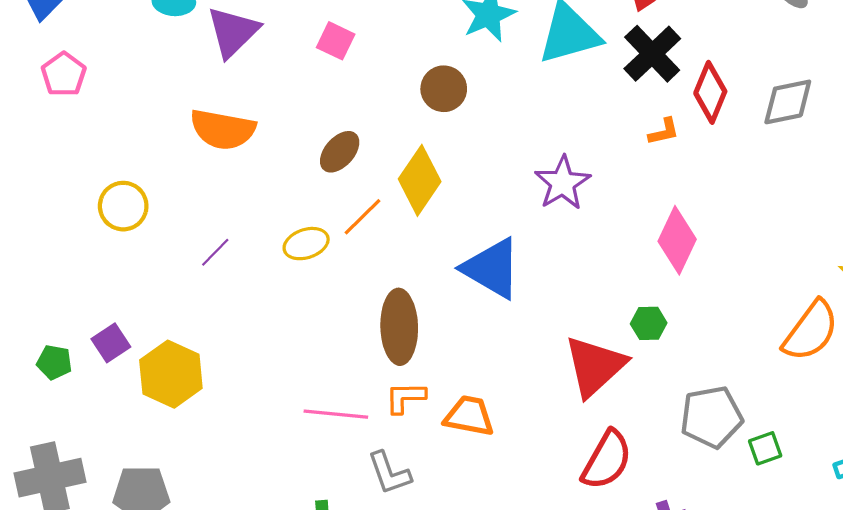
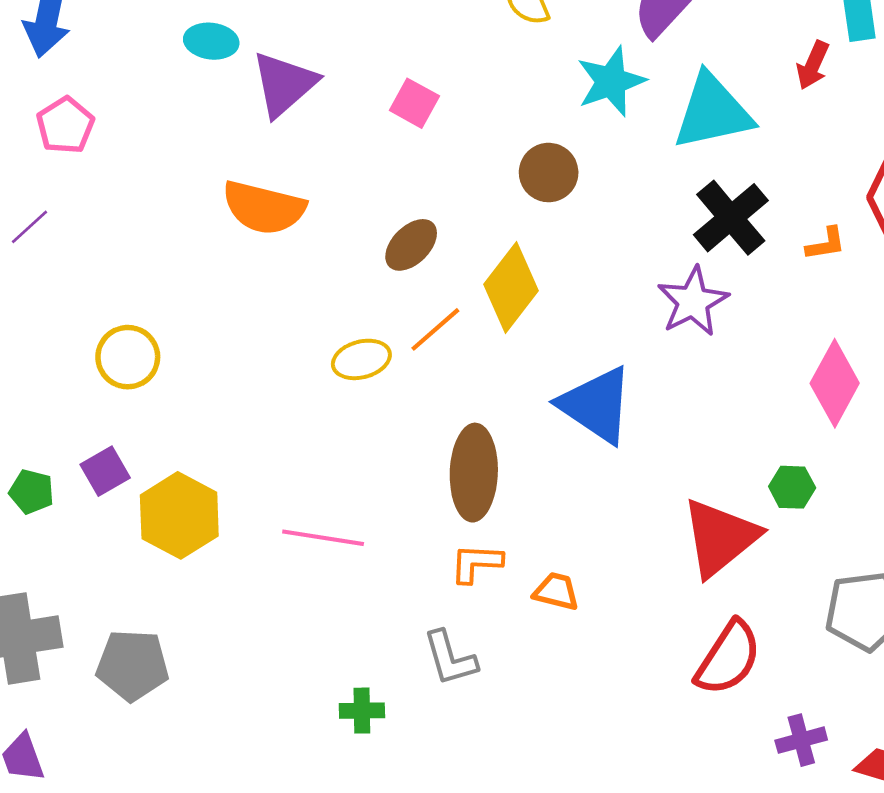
black cross: (652, 54) -> (731, 218), moved
yellow circle: (123, 206) -> (128, 357), moved
purple line: (215, 252) -> (29, 227), moved
pink line: (336, 414) -> (323, 538), moved
orange trapezoid: (469, 416) -> (556, 591), size x0.7

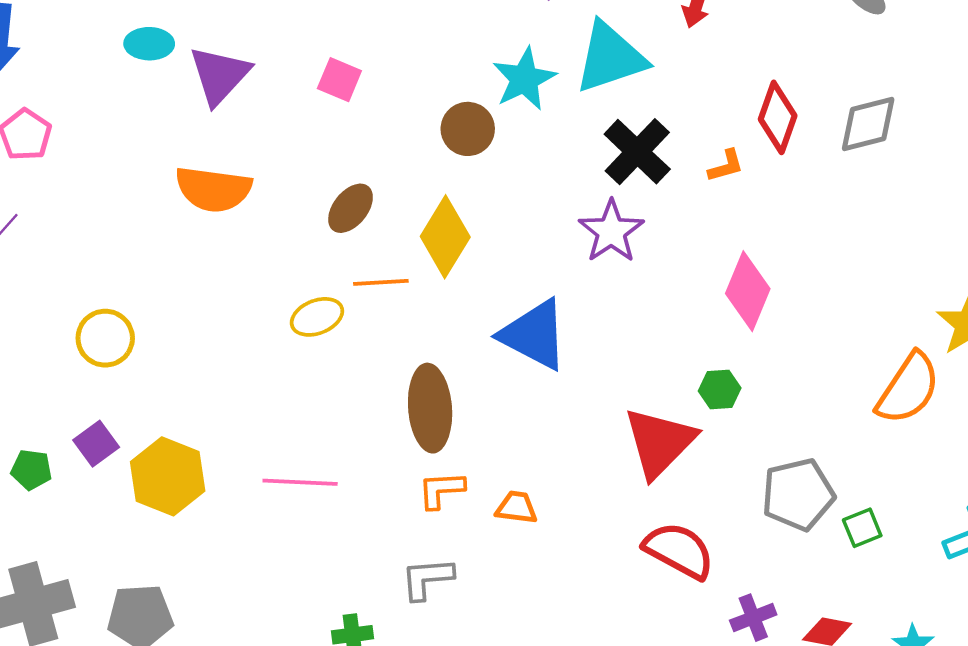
cyan star: (611, 81) -> (524, 79), moved
orange line: (435, 329) -> (381, 282), turned 44
gray L-shape: (450, 658) -> (427, 579), turned 108
red semicircle: (728, 658) -> (679, 550), turned -88

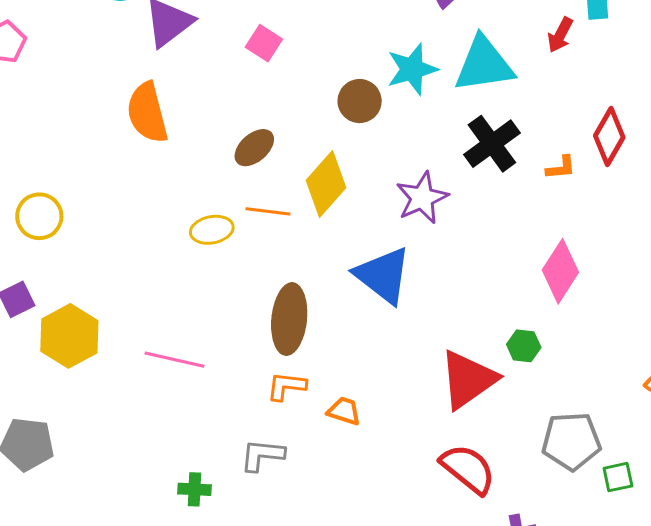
orange semicircle: (213, 189) -> (147, 113), turned 58
purple star: (611, 231) -> (422, 198), moved

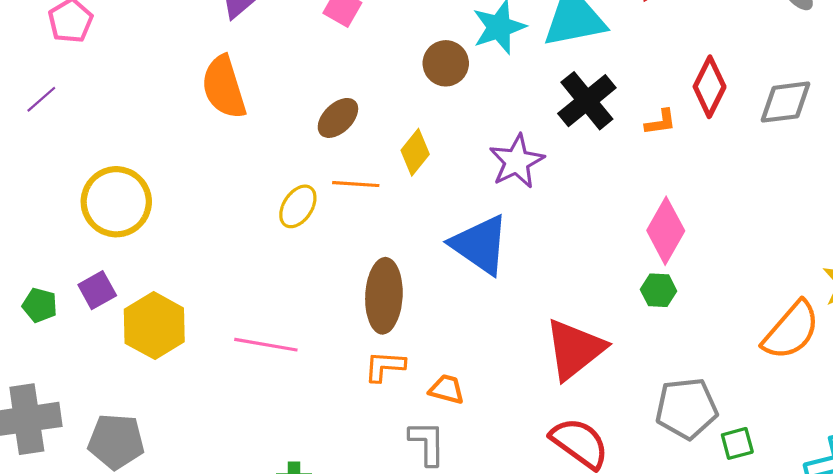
yellow diamond: (326, 184) -> (415, 152), size x0.7
yellow circle: (39, 216) -> (116, 202), size x1.4
yellow ellipse: (212, 230) -> (298, 206), turned -42
green hexagon: (524, 346) -> (659, 290), moved
gray L-shape: (262, 455) -> (427, 443), moved, turned 87

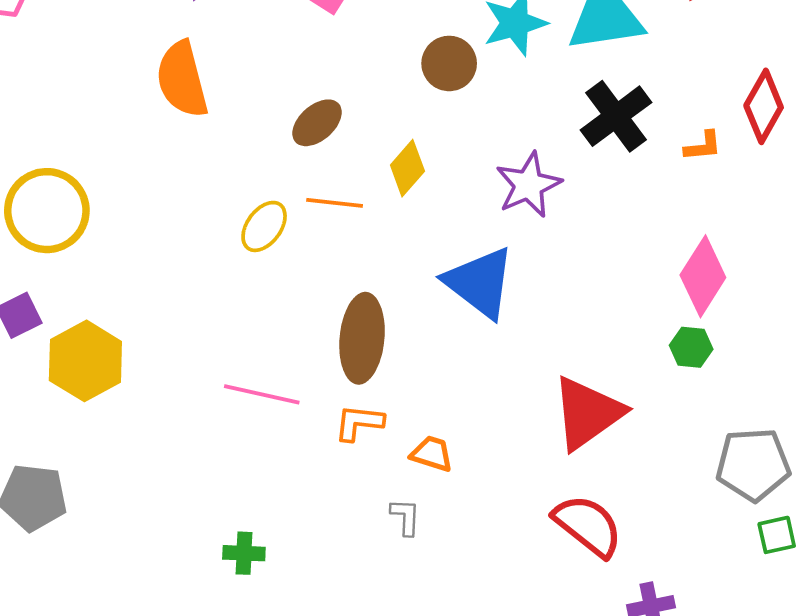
pink line: (266, 345) -> (262, 394), moved
gray pentagon: (686, 408) -> (753, 464), moved
gray L-shape: (427, 443) -> (405, 517), size x0.7

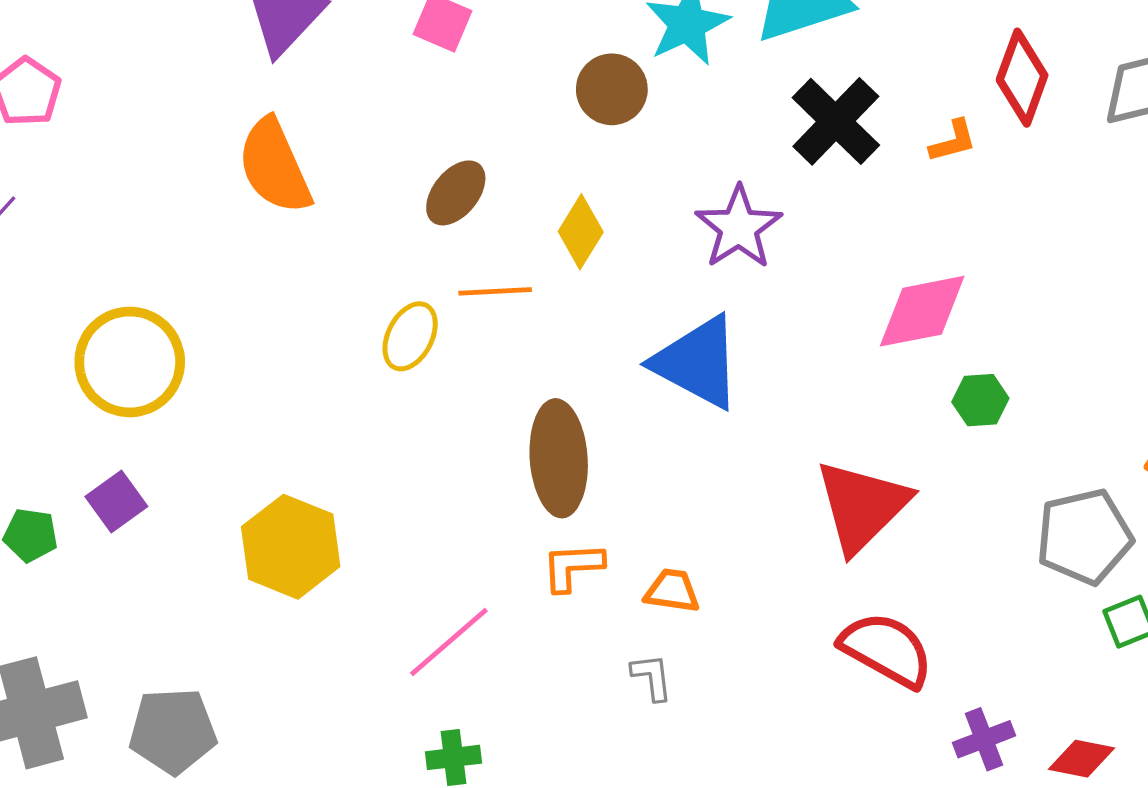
pink diamond: (703, 276) -> (922, 311), moved, turned 56
yellow hexagon: (85, 361) -> (291, 547), moved
pink line: (262, 394) -> (449, 642), moved, turned -44

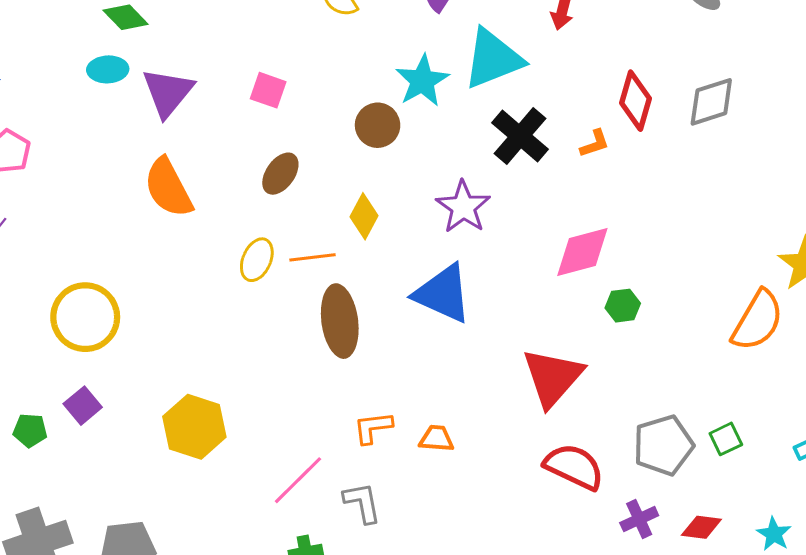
brown ellipse: (456, 193) -> (280, 174), moved
yellow ellipse: (410, 336) -> (257, 260), moved
brown ellipse: (559, 458) -> (340, 321), moved
gray pentagon: (1084, 537) -> (663, 445), moved
gray L-shape: (652, 677) -> (362, 503), moved, size x1.4

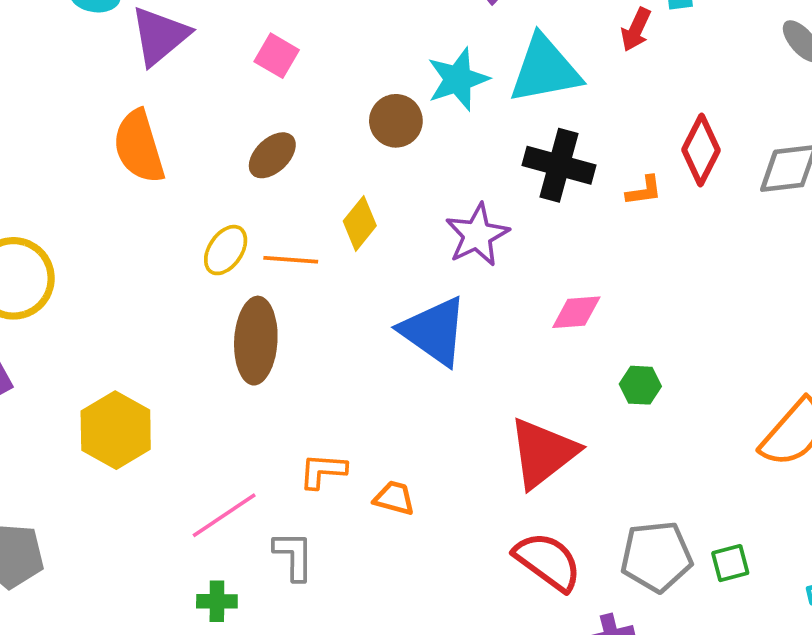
black cross: (520, 136) -> (559, 165), turned -36
pink diamond: (582, 252) -> (576, 312), moved, size x0.7
brown ellipse: (340, 321) -> (256, 341), moved

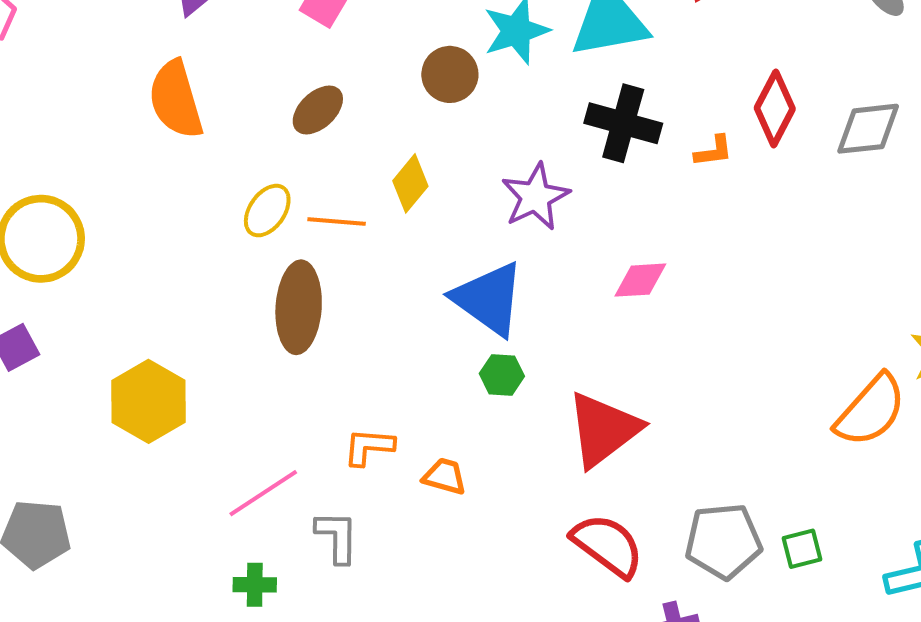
green hexagon: (640, 385) -> (502, 375), moved

